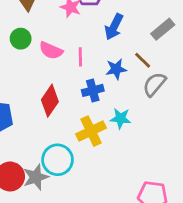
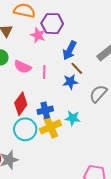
brown line: (143, 60) -> (77, 68), moved
blue cross: (93, 90) -> (45, 110), moved
cyan circle: (58, 160) -> (25, 129), moved

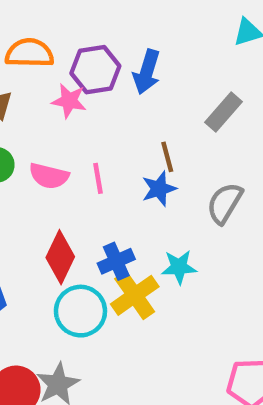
blue arrow: (70, 50) -> (147, 72), moved
brown line: (77, 68) -> (167, 157), turned 40

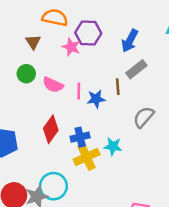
blue arrow: (147, 72) -> (130, 41), moved
gray rectangle: (223, 112) -> (136, 69), moved
blue star: (159, 189) -> (96, 99), moved
cyan circle: (80, 311) -> (53, 186), moved

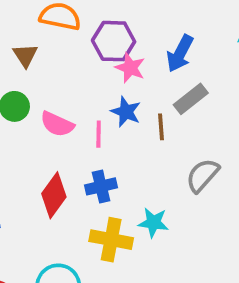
pink star: (71, 47) -> (130, 68), moved
blue star: (96, 99) -> (126, 112), moved, turned 30
blue cross: (80, 137) -> (101, 186), moved
yellow cross: (87, 157) -> (111, 240), turned 35

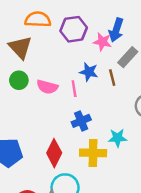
brown triangle: (25, 55) -> (20, 47), size x1.5
pink star: (130, 68) -> (102, 42), moved
red diamond: (54, 195) -> (54, 153), moved

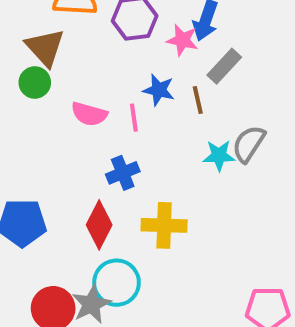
green circle: (19, 80) -> (35, 83), moved
blue cross: (81, 121) -> (123, 173), moved
cyan star: (117, 138) -> (219, 156), moved

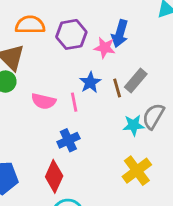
gray rectangle: (224, 66) -> (136, 81), moved
blue star: (159, 90) -> (90, 82), turned 30
yellow cross: (164, 225) -> (137, 171), moved, turned -36

